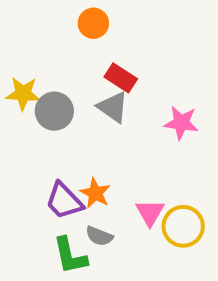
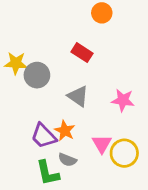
orange circle: (93, 23) -> (102, 13), moved
gray triangle: (113, 107) -> (78, 96), moved
pink star: (181, 123) -> (123, 100), moved

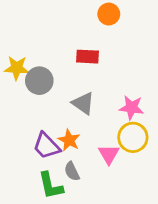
red rectangle: (82, 53) -> (88, 57), turned -30
yellow circle: (124, 153) -> (133, 137), moved
gray semicircle: (67, 160) -> (72, 171), turned 42

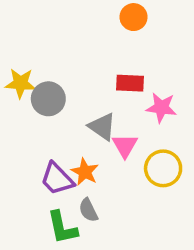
red rectangle: (88, 57) -> (130, 83), moved
pink star: (131, 108) -> (161, 108), moved
pink triangle: (109, 154) -> (125, 146), moved

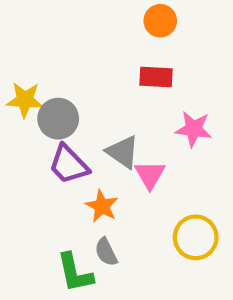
red rectangle: (130, 83) -> (156, 77), moved
yellow circle: (163, 168) -> (196, 237), moved
purple trapezoid: (57, 179) -> (69, 164), moved

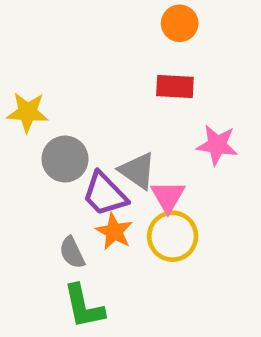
gray circle: (58, 119) -> (65, 159), moved
purple trapezoid: (69, 164) -> (105, 194), moved
yellow circle: (196, 237) -> (173, 236), moved
gray semicircle: (106, 252) -> (72, 253), moved

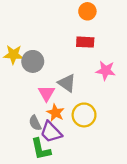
gray circle: (65, 159) -> (33, 61), moved
purple trapezoid: (105, 194) -> (51, 132), moved
pink triangle: (168, 196) -> (46, 93), moved

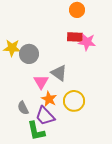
pink star: (106, 71) -> (87, 42), moved
gray semicircle: (35, 123) -> (23, 108), moved

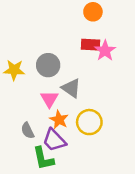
pink star: (87, 42) -> (105, 51), turned 30
yellow star: (12, 48) -> (14, 70), moved
gray circle: (29, 54) -> (48, 65), moved

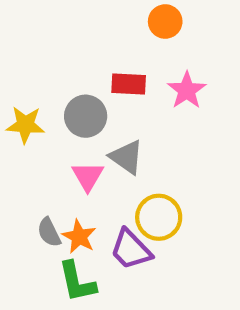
red rectangle: (91, 45) -> (129, 84), moved
orange star: (59, 120) -> (79, 237), moved
purple trapezoid: (54, 140) -> (131, 250), moved

